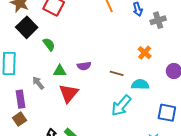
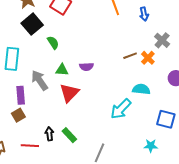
gray cross: (158, 20) -> (162, 40), moved, turned -35
brown line: (117, 73) -> (130, 56), moved, turned -40
gray arrow: (38, 83) -> (40, 80), size x1.5

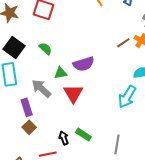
black square: (32, 24) -> (14, 48), moved
purple semicircle: (86, 67) -> (84, 64), size x1.5

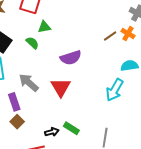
green triangle: (61, 73) -> (44, 27), moved
black arrow: (64, 138) -> (52, 132), turned 96

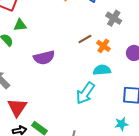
orange cross: (128, 34) -> (103, 46), moved
red triangle: (61, 87) -> (17, 107), moved

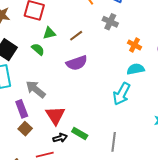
gray cross: (114, 18) -> (110, 22), moved
brown line: (85, 39) -> (76, 36), moved

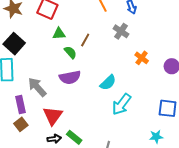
brown line: (76, 36) -> (85, 40), turned -32
green semicircle: (38, 49) -> (70, 52), moved
purple semicircle: (77, 63) -> (70, 77), moved
cyan semicircle: (136, 69) -> (108, 83), moved, turned 138

